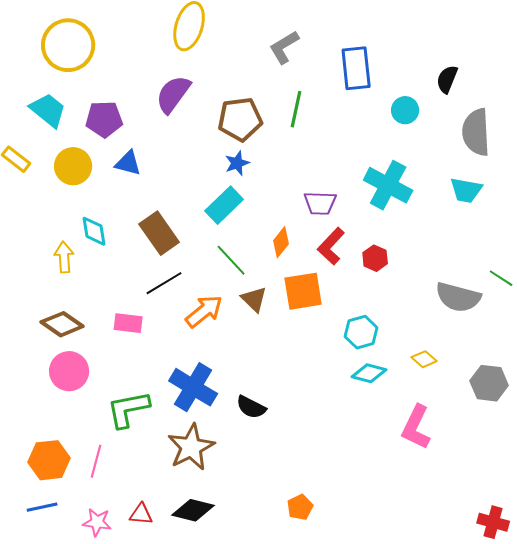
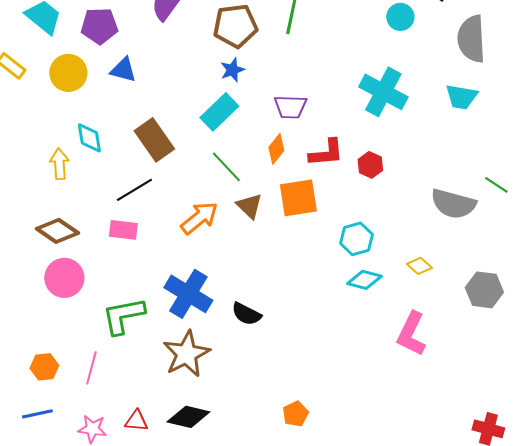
purple trapezoid: (320, 203) -> (290, 107), moved
red L-shape: (331, 246) -> (326, 153), turned -138
black line: (164, 283) -> (134, 190), moved
orange hexagon: (49, 460) -> (44, 367), size x0.7

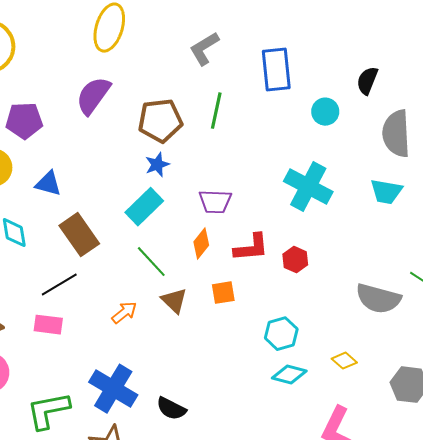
blue triangle: (123, 70) -> (48, 184), moved
orange square: (298, 198) -> (223, 293), size x0.6
orange arrow: (199, 218) -> (124, 313), size x0.7

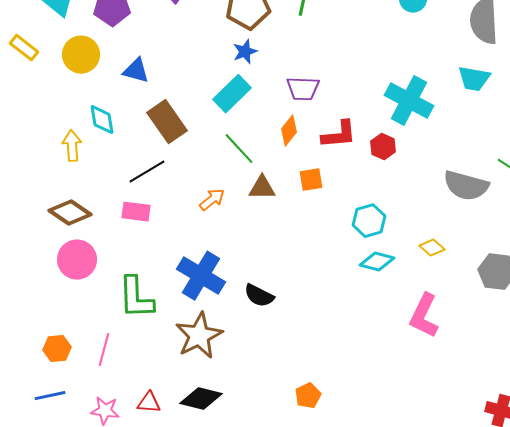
cyan cross: (308, 187) -> (409, 101), moved
brown triangle: (174, 301) -> (262, 188), turned -44
green L-shape: (48, 411) -> (136, 298), turned -81

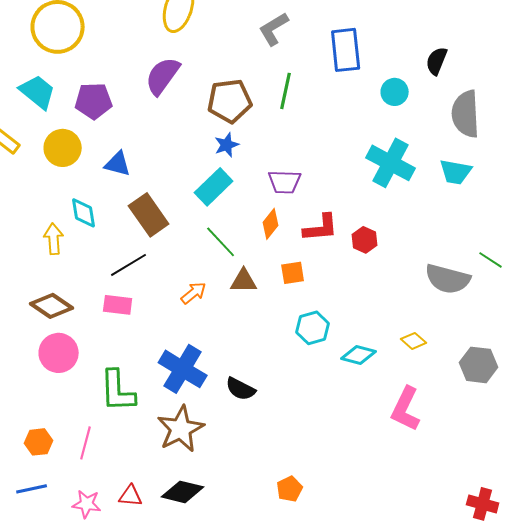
cyan cross: (409, 101) -> (391, 163), moved
cyan hexagon: (369, 221) -> (313, 328), moved

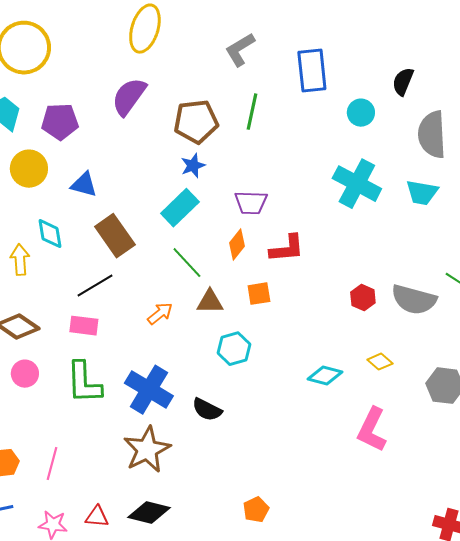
red hexagon: (365, 240) -> (363, 298), moved
cyan hexagon: (313, 328) -> (234, 349), moved
pink circle: (59, 353) -> (25, 374), size x0.7
green L-shape: (118, 391) -> (84, 383), moved

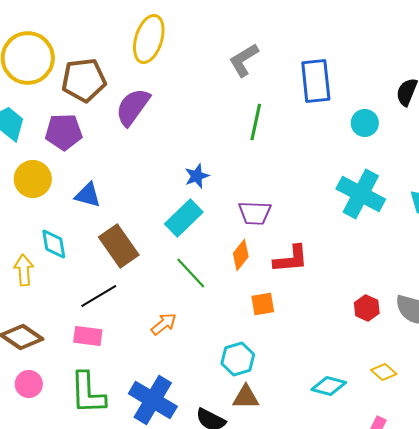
brown pentagon: (196, 122) -> (84, 80), moved
brown triangle: (210, 302) -> (246, 397), moved

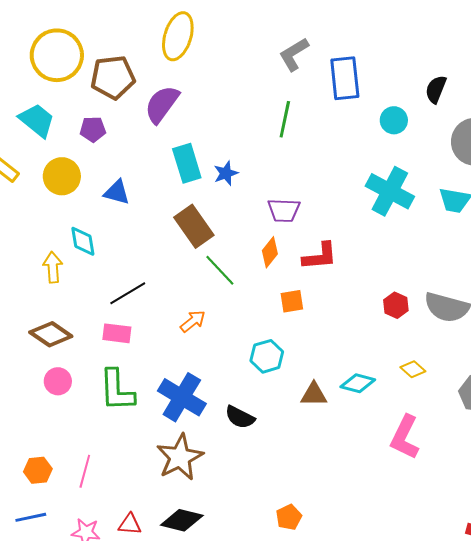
gray L-shape: (244, 60) -> (294, 54), moved
purple pentagon: (64, 132) -> (93, 129), size x0.7
cyan rectangle: (184, 218) -> (187, 163), moved, turned -63
brown rectangle: (119, 246) -> (194, 226), moved
brown triangle: (246, 397) -> (314, 394), moved

